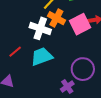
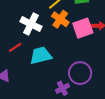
white cross: (40, 28) -> (31, 24), moved

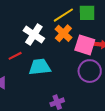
pink square: (83, 28) -> (85, 45), turned 30
purple circle: (80, 73) -> (90, 71), moved

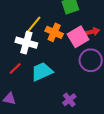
yellow line: (63, 15) -> (33, 25), moved
pink square: (85, 45) -> (78, 37), turned -30

